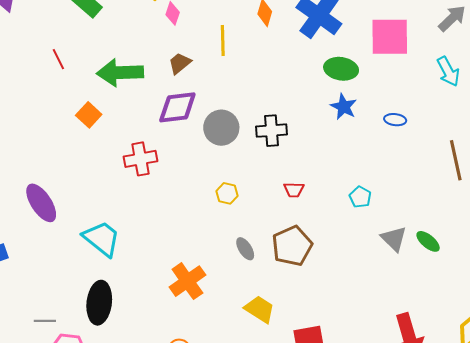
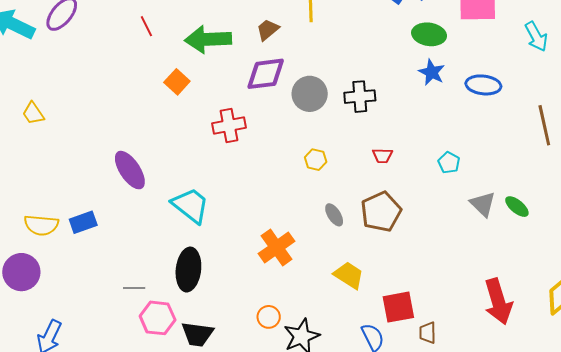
blue ellipse: (395, 120) -> (483, 85), size x1.6

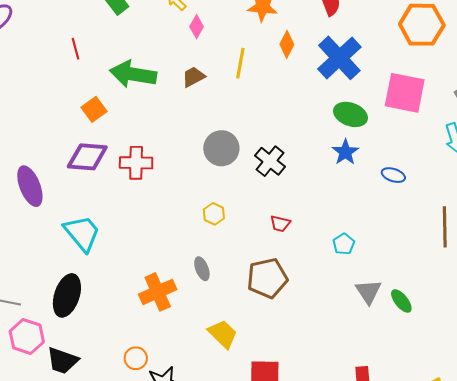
purple diamond: (266, 74) -> (87, 157), moved
blue ellipse: (483, 85) -> (393, 175), size x0.7
black cross: (360, 97) -> (270, 161), turned 32
gray ellipse: (334, 215) -> (202, 269), moved

